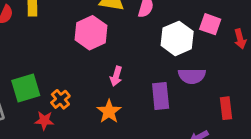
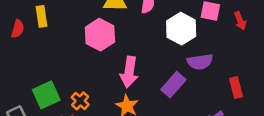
pink arrow: (116, 76) -> (129, 72), size x1.6
purple rectangle: (161, 96) -> (173, 85), turned 55

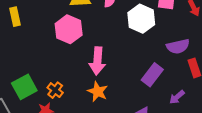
purple semicircle: (200, 62) -> (178, 46), moved
purple rectangle: (173, 85) -> (152, 75), moved

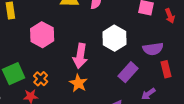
white hexagon: (141, 19) -> (114, 38), moved
pink hexagon: (69, 29) -> (42, 35), moved

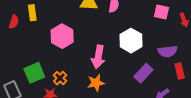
orange star: (78, 83) -> (96, 83), turned 30

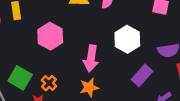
green square: (34, 73) -> (20, 78), turned -35

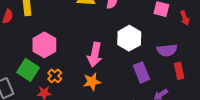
pink hexagon: (50, 36) -> (44, 45), moved
purple rectangle: (142, 75) -> (141, 72), turned -66

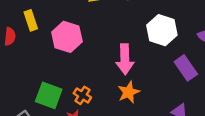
pink hexagon: (44, 45) -> (67, 37), moved

